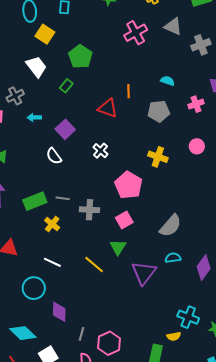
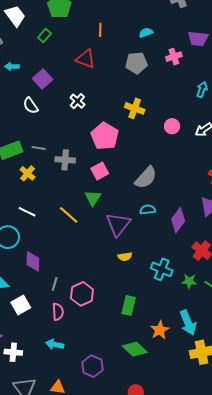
cyan semicircle: (168, 81) -> (146, 33), turned -40
orange line: (129, 91) -> (100, 30), moved
pink circle: (197, 146) -> (172, 126), moved
yellow semicircle: (174, 336) -> (125, 257), moved

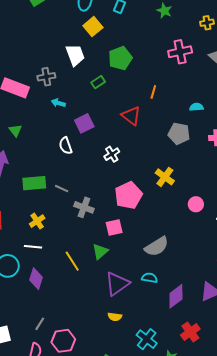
yellow cross: (28, 173) -> (37, 221), moved
white line: (27, 212) -> (33, 247), turned -36
purple diamond: (33, 261) -> (36, 279), moved

